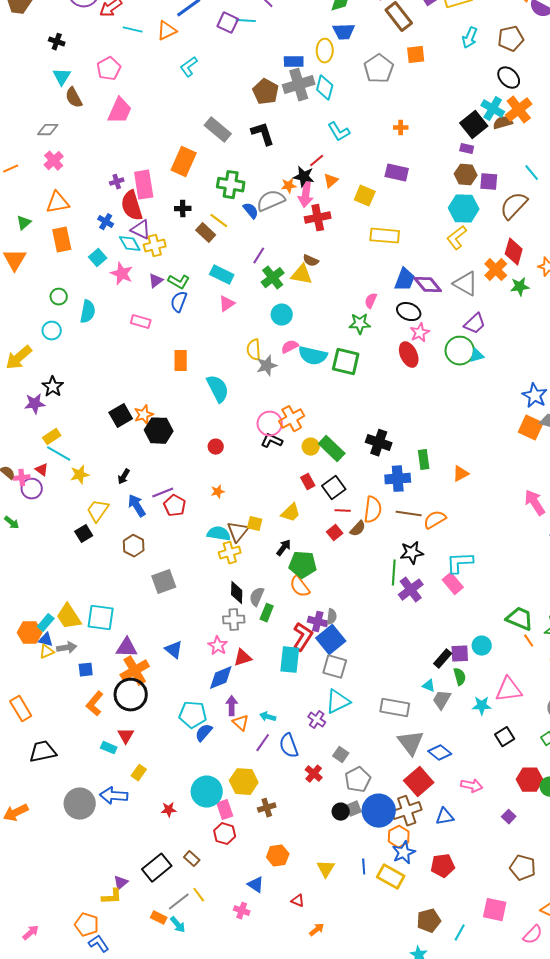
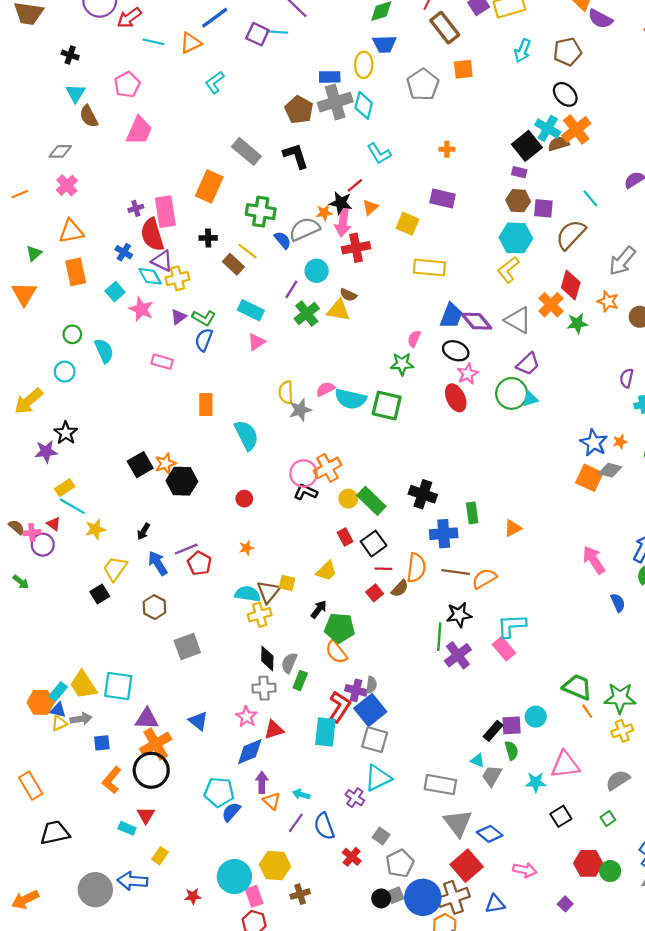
cyan semicircle: (88, 312) -> (104, 351), turned -35
cyan circle: (282, 315) -> (317, 271), moved

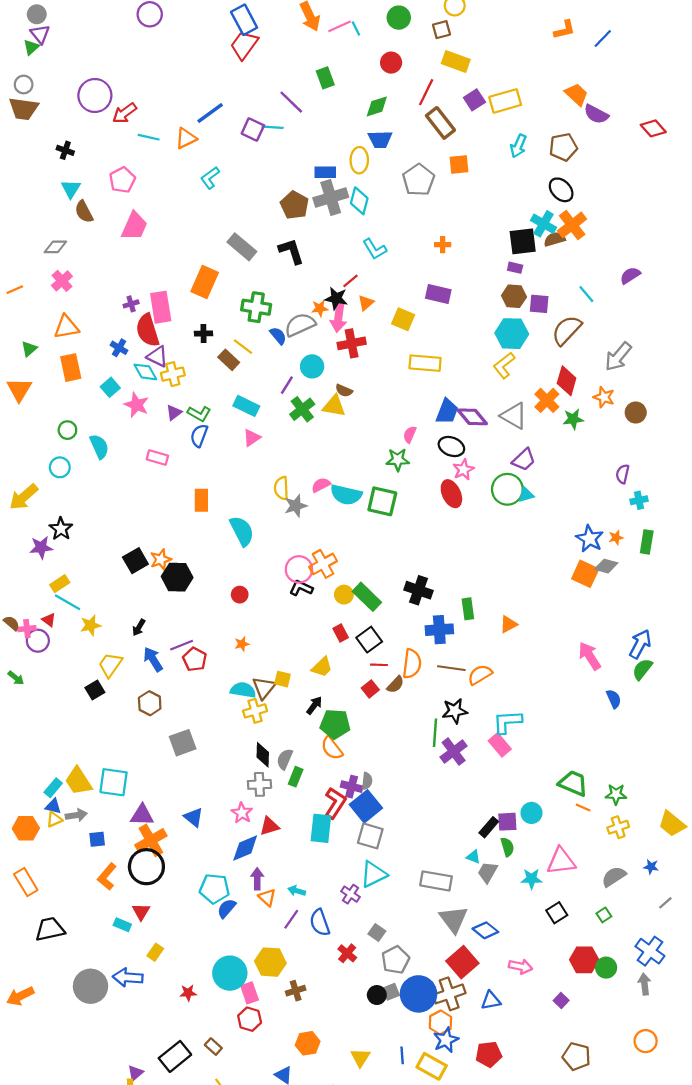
black square: (527, 146) -> (523, 241), turned 32
green star: (620, 698) -> (616, 794), size x0.7
orange hexagon: (41, 702) -> (26, 828), moved
orange line: (587, 711) -> (583, 807), turned -32

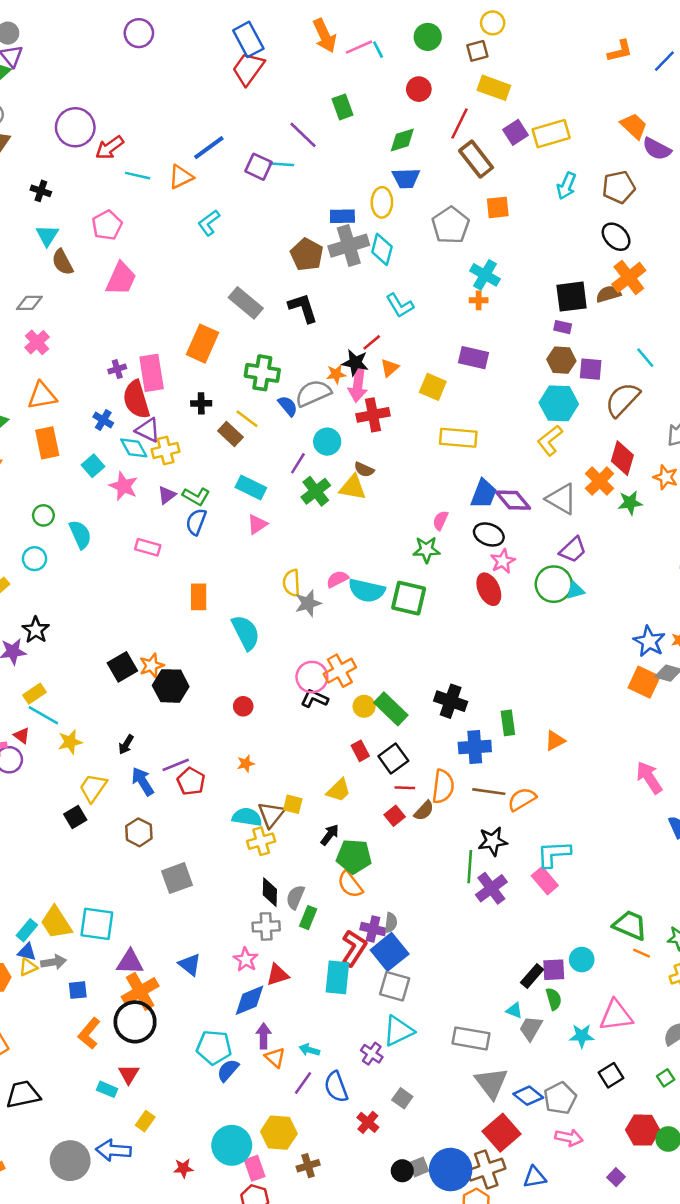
cyan cross: (544, 224) -> (485, 275), moved
gray pentagon: (395, 960) -> (560, 1098), moved

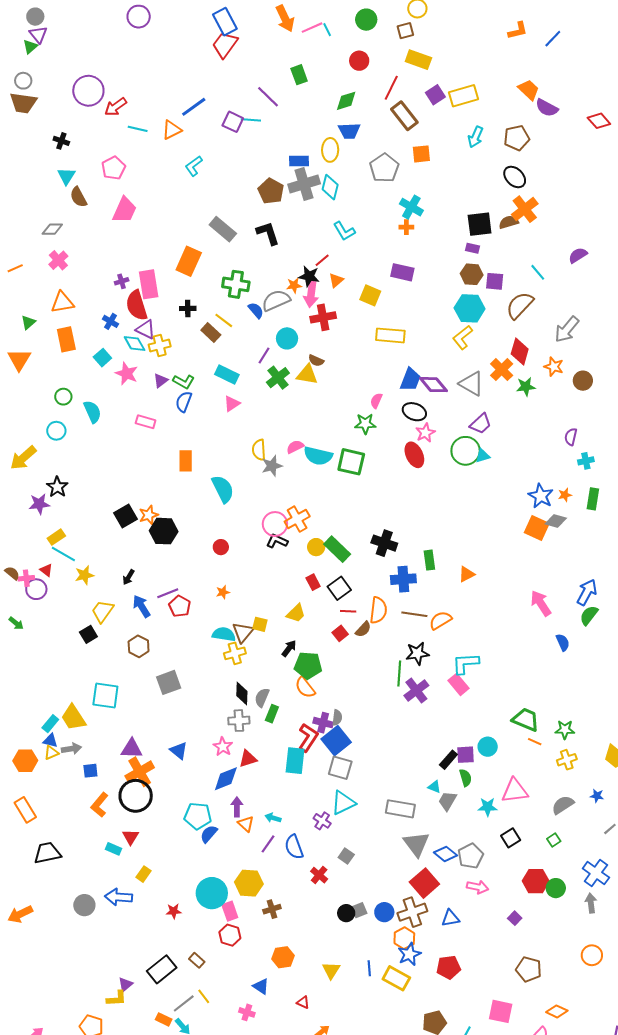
cyan square: (97, 924) -> (105, 696), moved
gray circle: (70, 1161) -> (84, 905), size x0.7
blue circle: (451, 1170) -> (384, 912), size x0.6

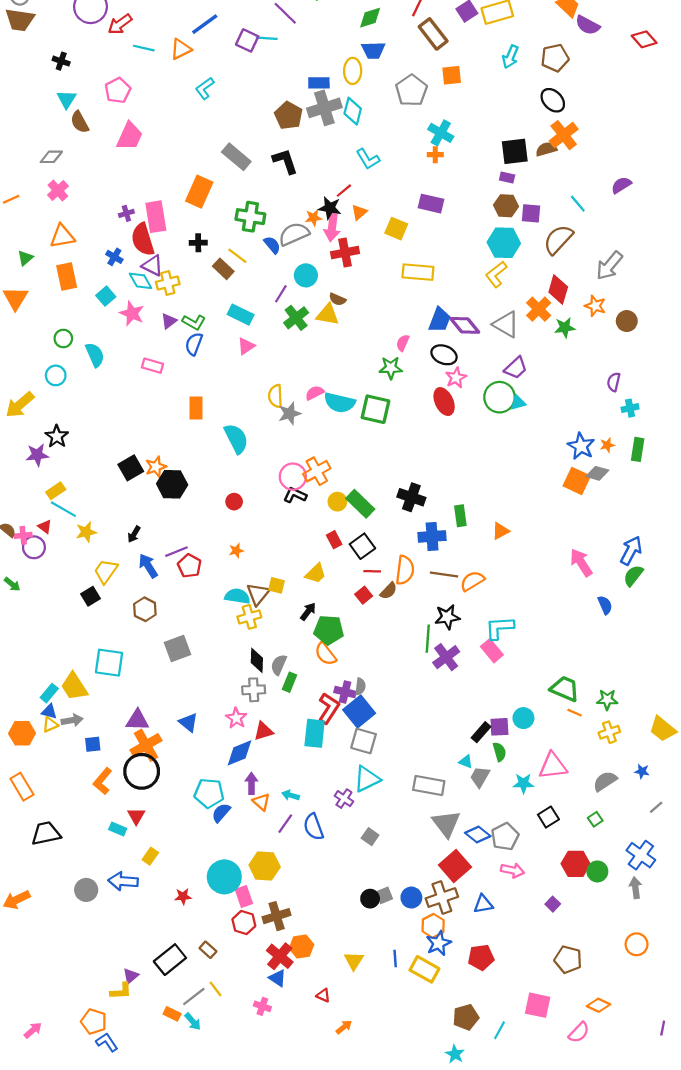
red cross: (319, 875) -> (280, 956), moved, size x1.4
brown cross: (272, 909) -> (277, 916), moved, size x1.4

